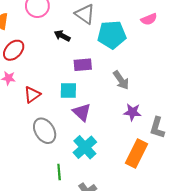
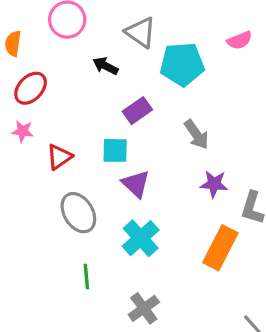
purple rectangle: (83, 65) -> (137, 111), turned -30
green line: (59, 172) -> (86, 276), moved

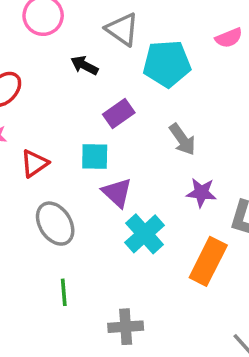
cyan cross: (141, 238) -> (145, 234), moved
gray cross: (144, 308) -> (126, 327), turned 32

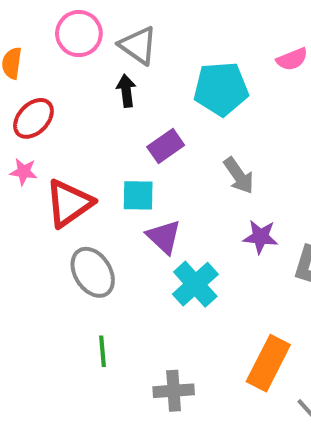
gray triangle: (122, 29) -> (138, 45), moved
black arrow: (84, 65) -> (126, 91), turned 56
red triangle: (35, 163) -> (69, 203), size x1.5
orange rectangle: (208, 261) -> (268, 363), moved

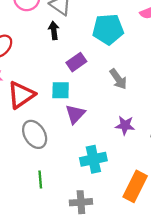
purple triangle: (164, 237) -> (75, 114), turned 30
purple star: (260, 237) -> (125, 125), moved
cyan cross: (195, 284) -> (93, 159), moved, turned 30

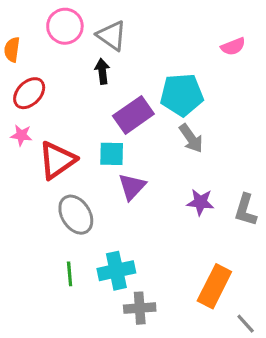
cyan pentagon: (108, 29) -> (182, 95), moved
purple rectangle: (76, 62) -> (133, 115), size x1.4
cyan cross: (93, 159) -> (116, 271), moved
green line: (40, 180) -> (70, 274), moved

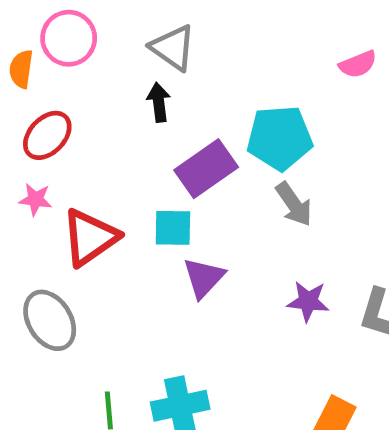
pink circle: (65, 26) -> (69, 38), moved
gray ellipse: (76, 215) -> (50, 320), moved

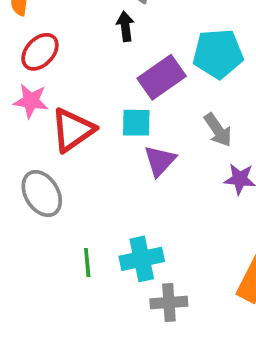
pink star: (35, 199) -> (31, 101), size x1.4
gray arrow: (294, 204) -> (218, 130), moved

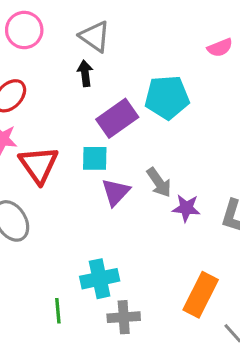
red triangle: (73, 130) -> (39, 165), turned -30
gray arrow: (218, 130) -> (159, 182), moved
green line: (87, 263) -> (58, 311), moved

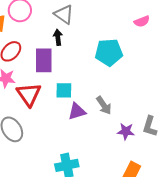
purple rectangle: (117, 118) -> (44, 60), moved, turned -55
purple triangle: (116, 192) -> (77, 111), turned 30
purple star: (186, 208) -> (126, 131), moved

